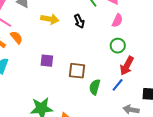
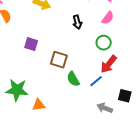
black arrow: (79, 21) -> (77, 22), moved
green semicircle: (95, 87) -> (73, 79), turned -56

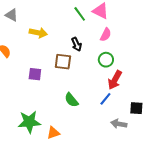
brown square: (59, 60) -> (63, 62), moved
green semicircle: (73, 79) -> (71, 100), moved

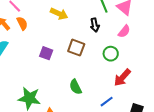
black arrow: (76, 44) -> (95, 25), moved
green circle: (106, 60) -> (111, 54), moved
blue line: (105, 99) -> (107, 102), moved

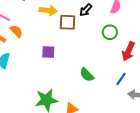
black arrow: (95, 25) -> (86, 10), turned 72
brown square: (76, 48) -> (68, 22), moved

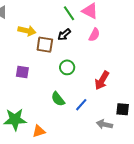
green circle: (110, 32) -> (67, 67), moved
blue line: (121, 79) -> (81, 105), moved

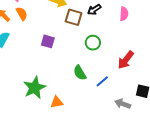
pink semicircle: (94, 35) -> (124, 14), turned -32
green star: (15, 120) -> (35, 88), turned -30

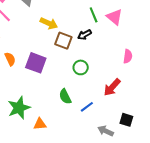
orange semicircle: (22, 14) -> (10, 59), moved
pink semicircle: (124, 14) -> (128, 56), moved
purple square: (48, 41) -> (36, 63), size x1.5

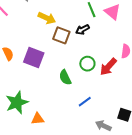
green circle: (81, 67) -> (87, 64), moved
red arrow: (112, 87) -> (108, 67), moved
green semicircle: (65, 97) -> (65, 77), moved

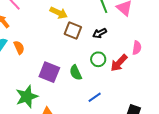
black arrow: (83, 30) -> (100, 33), moved
purple square: (34, 58) -> (49, 72), moved

